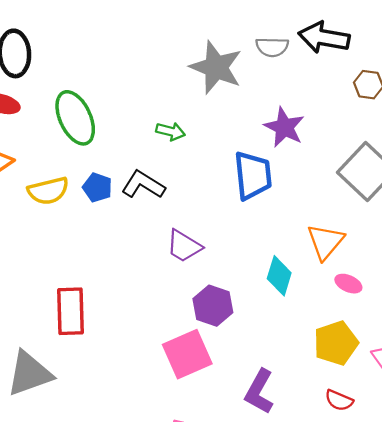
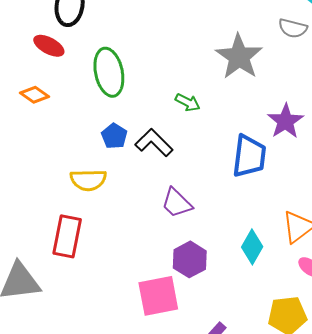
gray semicircle: (272, 47) -> (293, 28), moved
yellow semicircle: (48, 191) -> (88, 180), moved

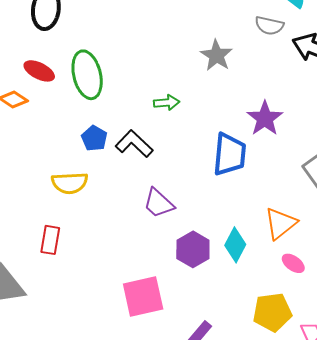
red ellipse: (49, 46) -> (39, 71), moved
gray star: (239, 57) -> (216, 55), size x0.7
green arrow: (188, 102) -> (167, 103), turned -30
red rectangle: (67, 236) -> (50, 240), size x0.7
purple hexagon: (190, 259) -> (193, 249), moved

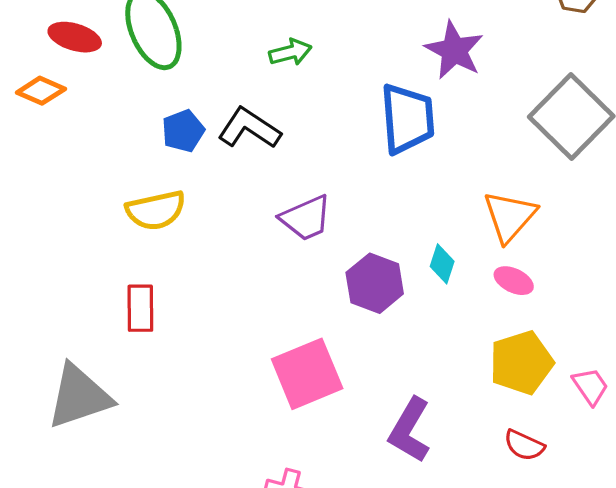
blue pentagon: (94, 138) -> (183, 131), turned 30
purple trapezoid: (159, 203) -> (306, 218), turned -56
cyan diamond: (235, 245) -> (442, 264), size x0.7
pink ellipse: (293, 263) -> (514, 281), moved

